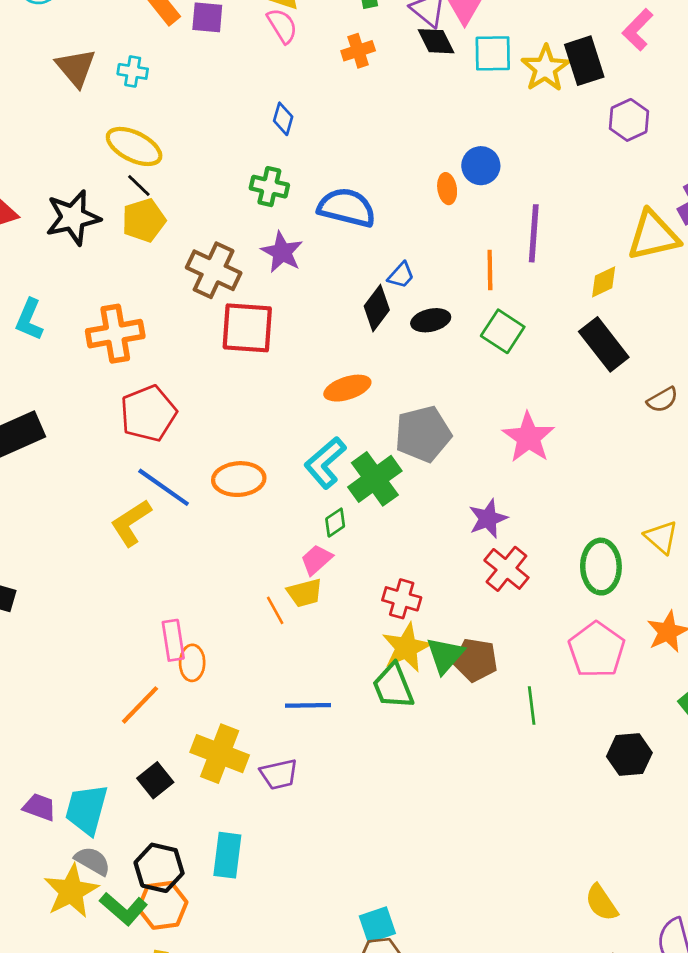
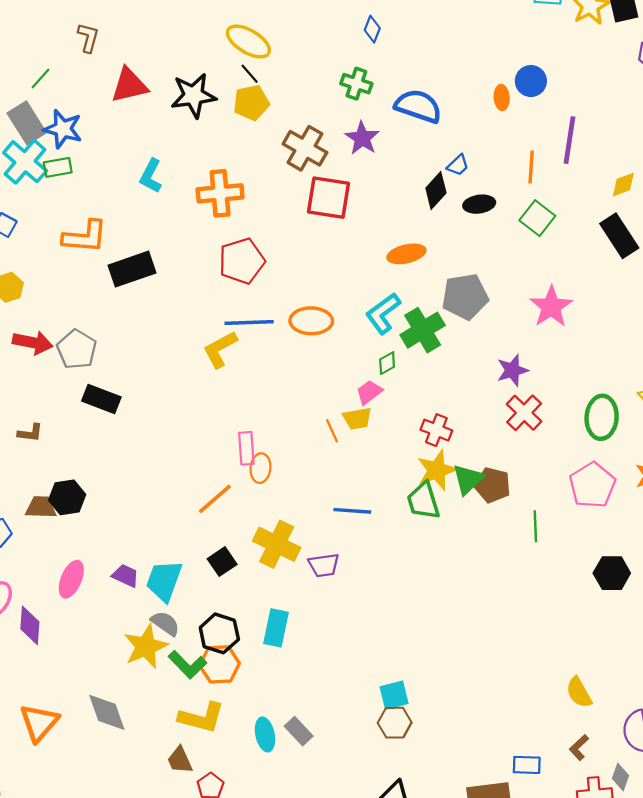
blue line: (164, 487) -> (249, 322), turned -42

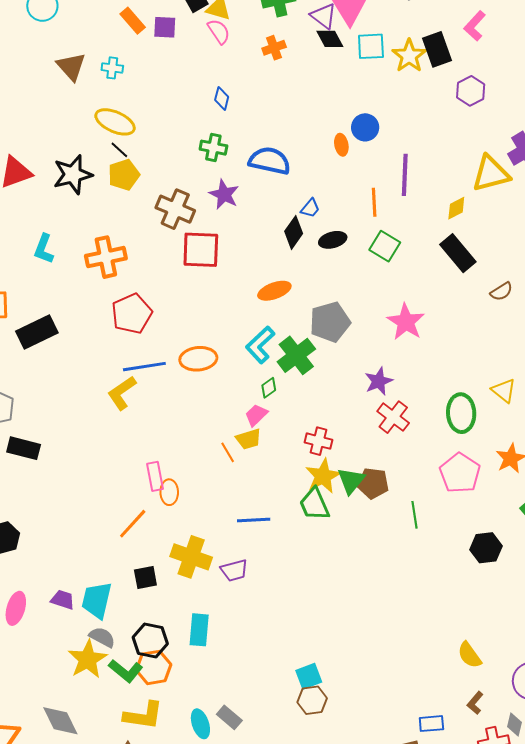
black square: (222, 562) -> (145, 578), turned 30

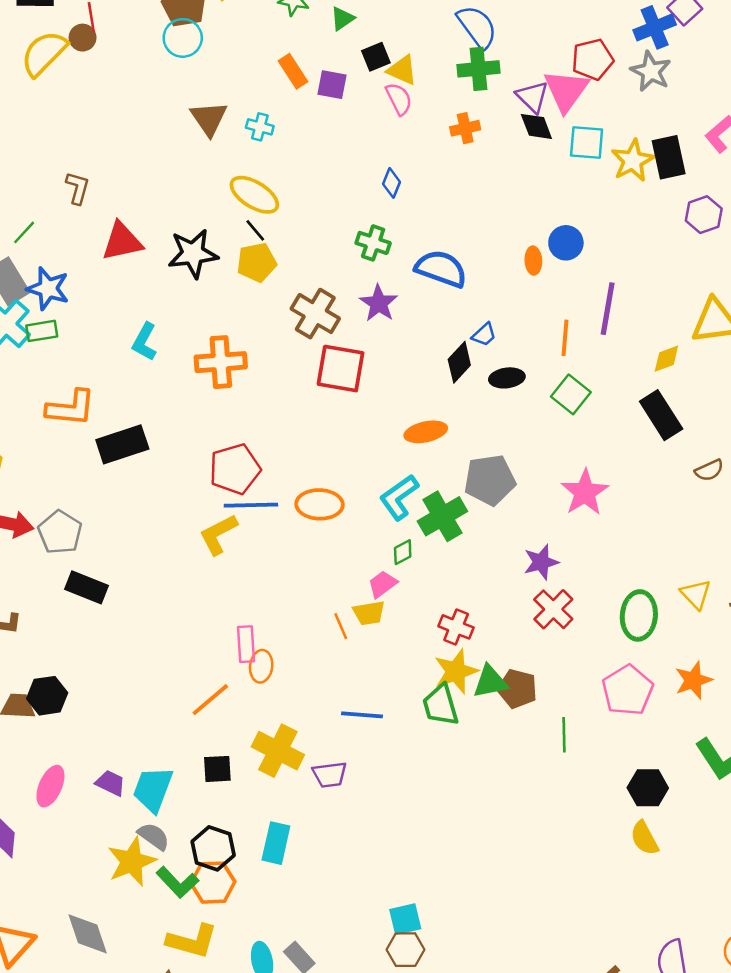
red pentagon: (132, 314) -> (235, 469), moved
green triangle: (351, 481) -> (490, 682), turned 32
yellow semicircle: (470, 655) -> (644, 838), moved

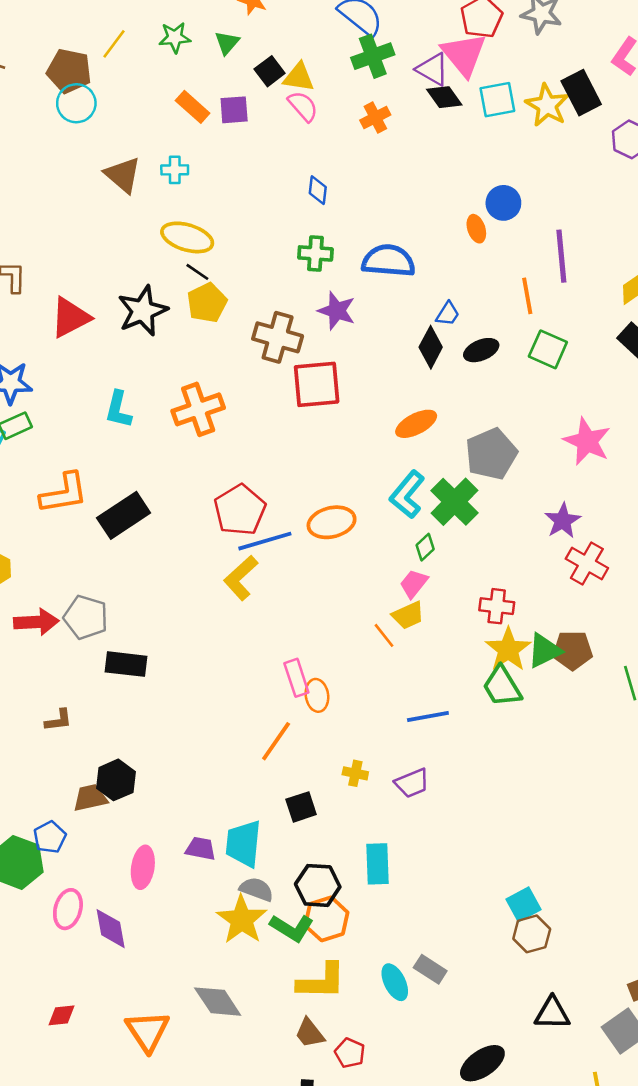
yellow cross: (278, 751) -> (355, 773), size x0.5

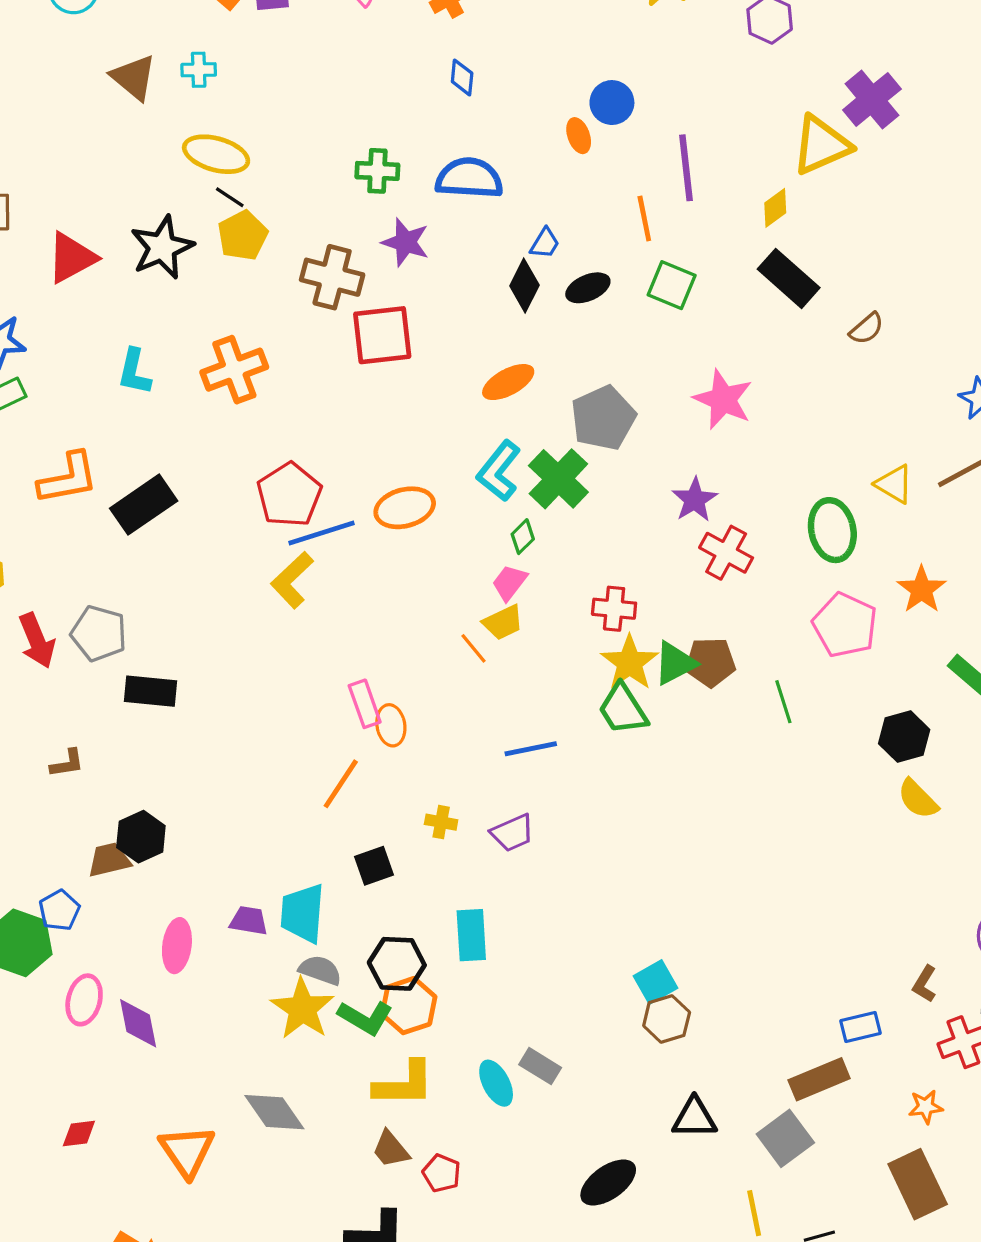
blue diamond: (318, 190) -> (462, 77), moved
red arrow: (36, 622) -> (37, 641), turned 72

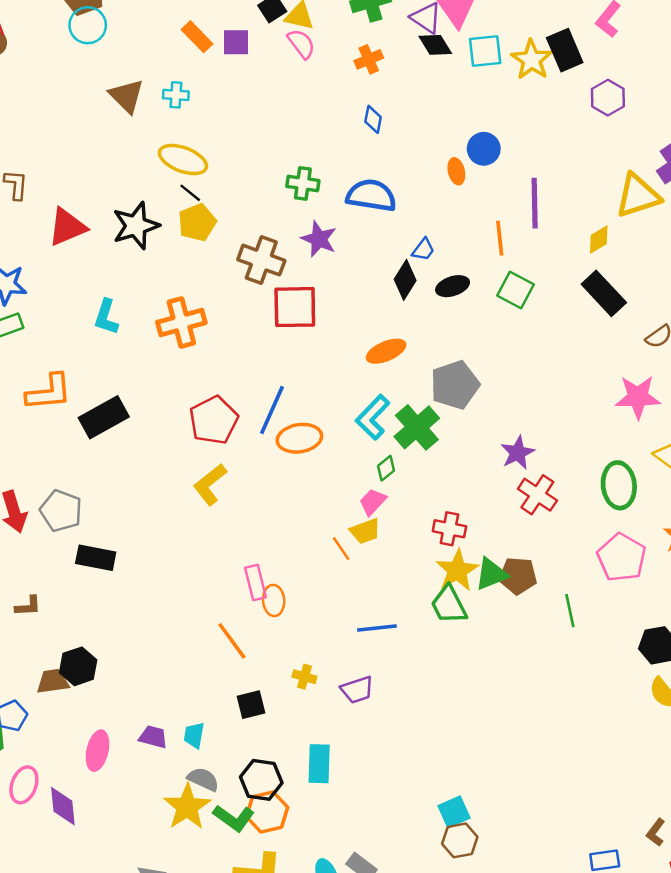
pink star: (723, 399) -> (638, 397), moved, turned -30
blue line: (322, 533) -> (272, 410), moved, turned -54
orange line: (341, 784) -> (232, 641), turned -75
cyan trapezoid: (303, 913) -> (194, 735), size x0.6

